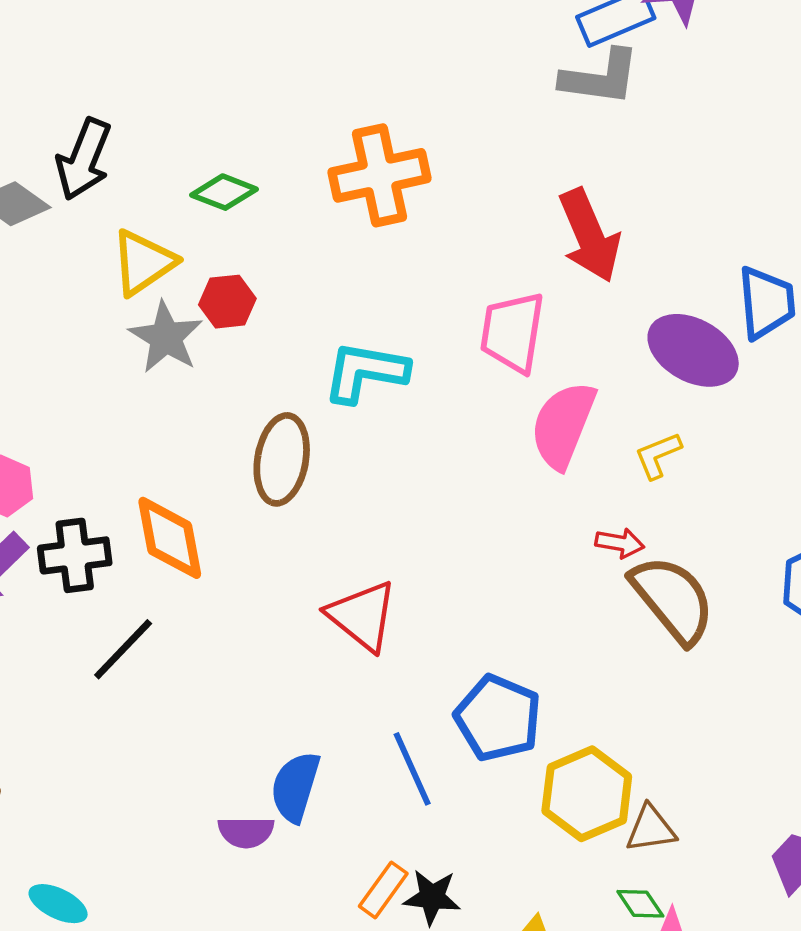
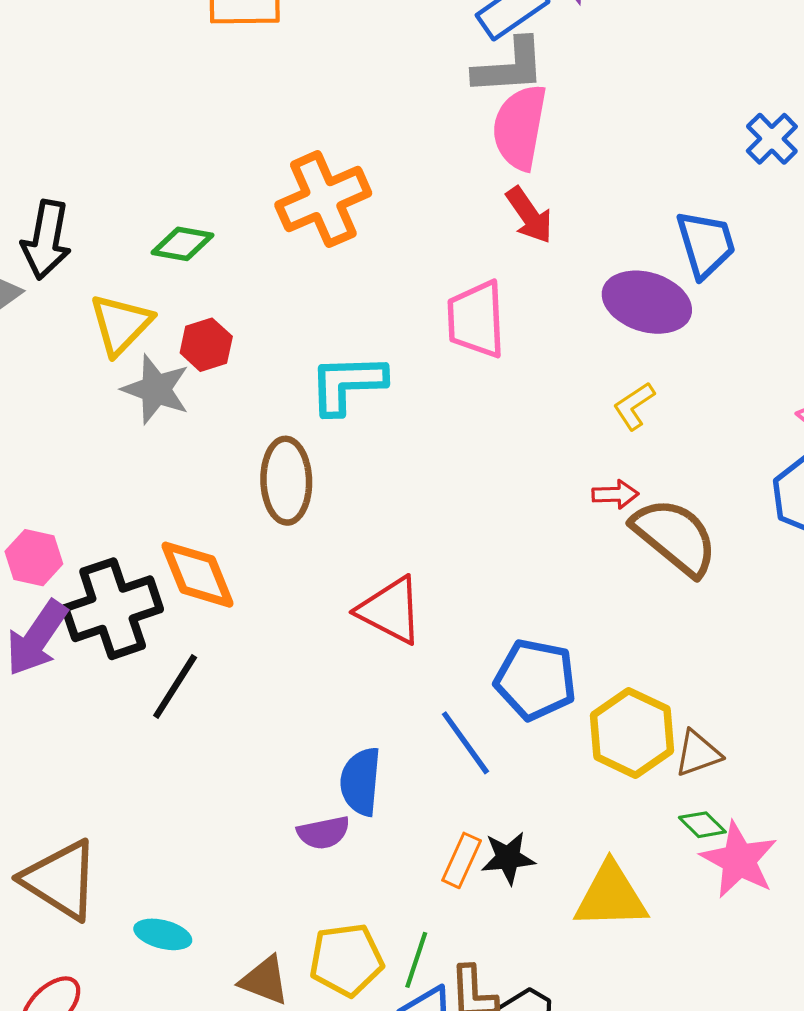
red arrow: (590, 235) -> (529, 215), size x0.7
pink semicircle: (563, 425) -> (520, 127), moved
black cross: (75, 555) -> (113, 609), size x1.4

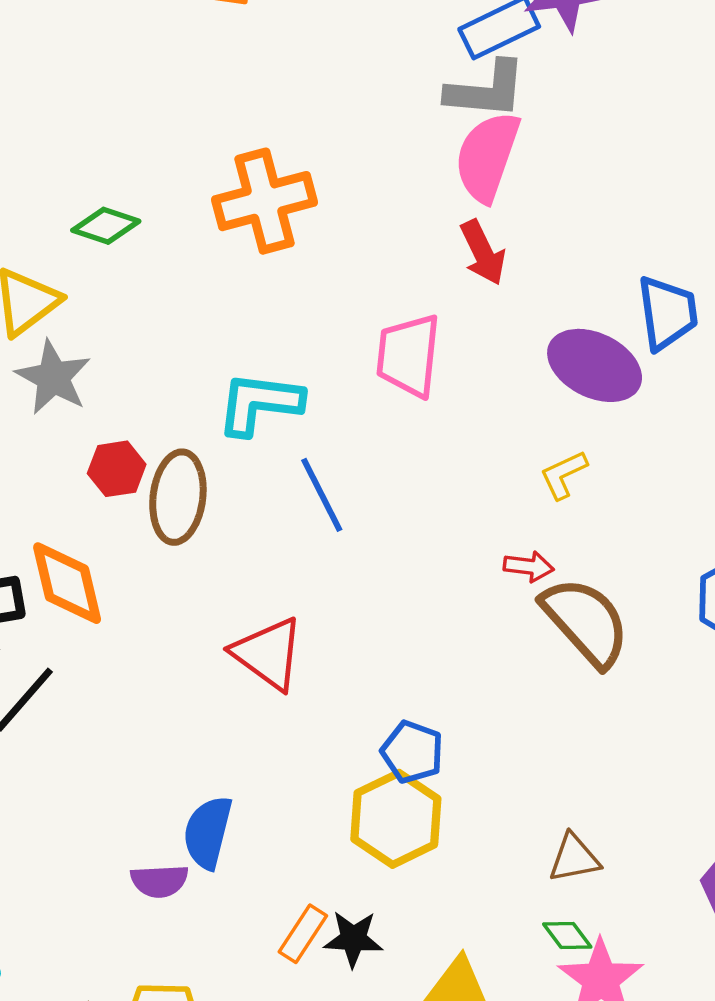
red hexagon: (206, 345) -> (117, 469), moved
blue pentagon: (535, 680) -> (412, 752), size x0.7
yellow hexagon: (632, 733) -> (396, 819), moved
blue line: (465, 743) -> (322, 495), moved

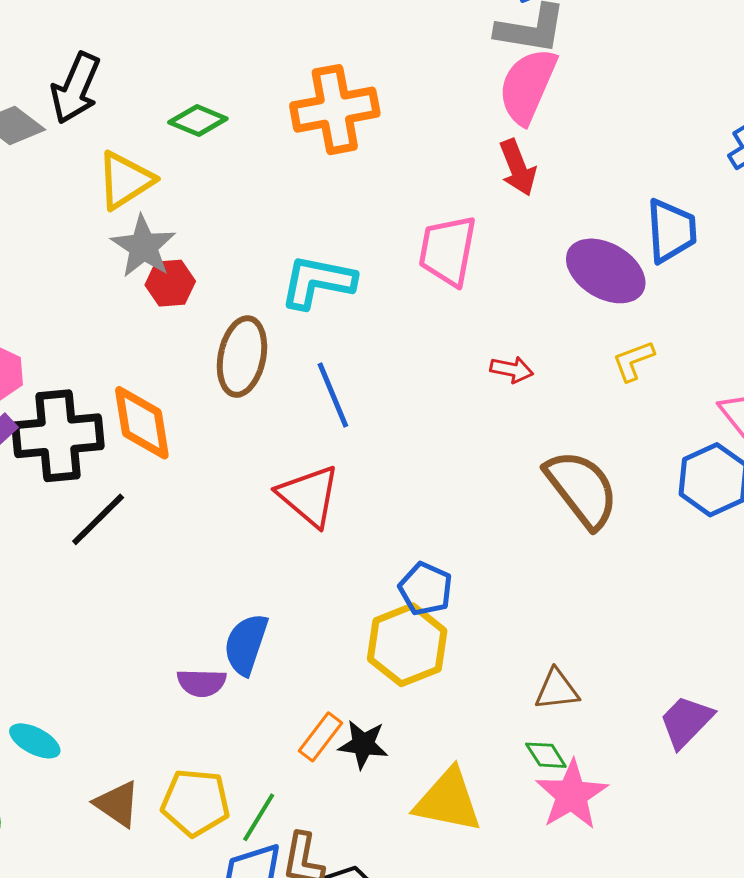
red hexagon: (117, 469) -> (170, 283), moved
yellow L-shape: (564, 475) -> (633, 361), moved
blue line: (322, 495) -> (333, 395), moved
red arrow: (529, 566) -> (512, 370), moved

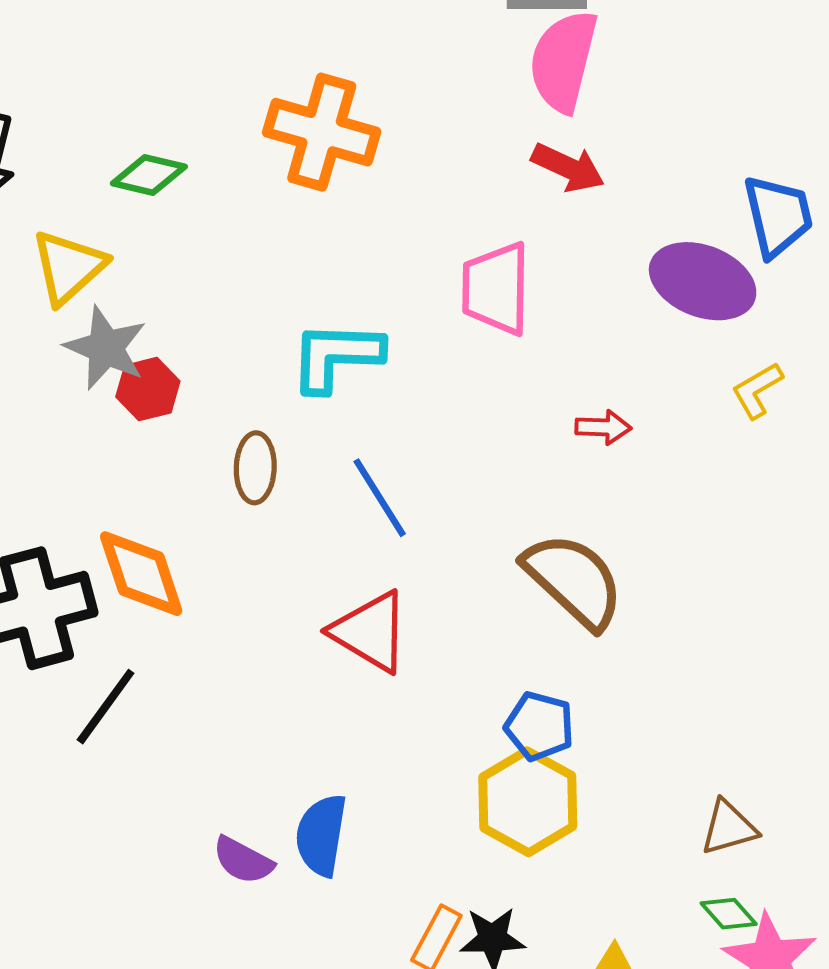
orange cross: (335, 110) -> (322, 132), turned 36
red arrow: (518, 168) -> (568, 168), turned -34
brown ellipse: (242, 357) -> (255, 468), size x0.7
brown semicircle: (582, 489) -> (574, 580), moved
purple semicircle: (202, 683) -> (243, 860), moved, turned 36

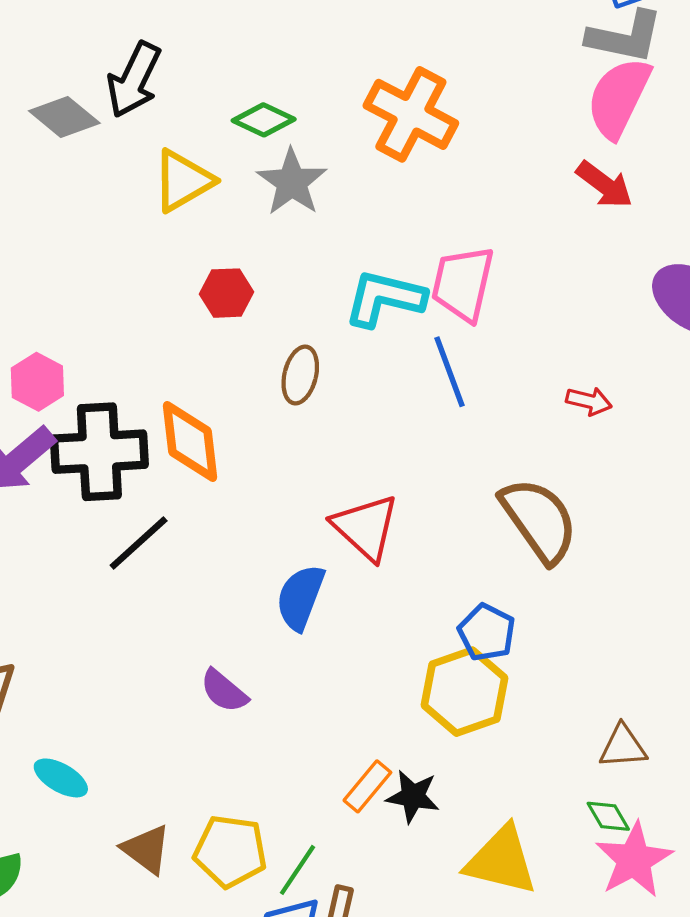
pink trapezoid: (496, 289) -> (463, 284), moved
gray star: (106, 348) -> (292, 182), moved
blue line: (380, 498) -> (449, 372), moved
blue semicircle: (321, 835) -> (300, 597), moved

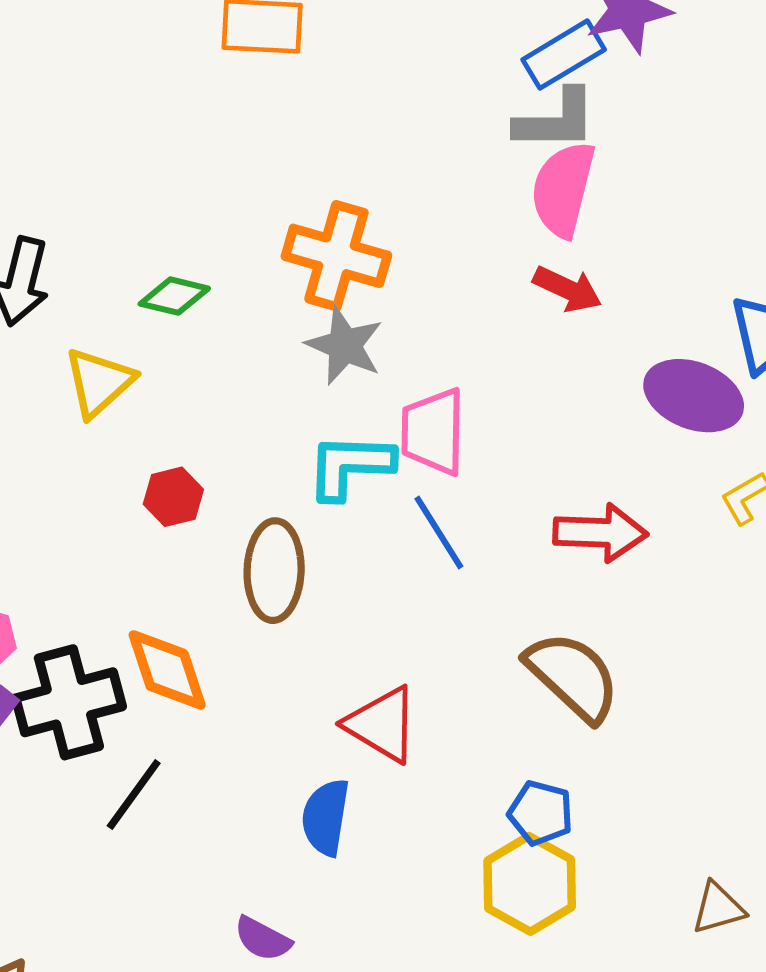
gray star: (292, 182) -> (345, 345), moved
brown ellipse: (300, 375) -> (274, 571), size x1.5
red arrow: (589, 401) -> (600, 533), size x1.8

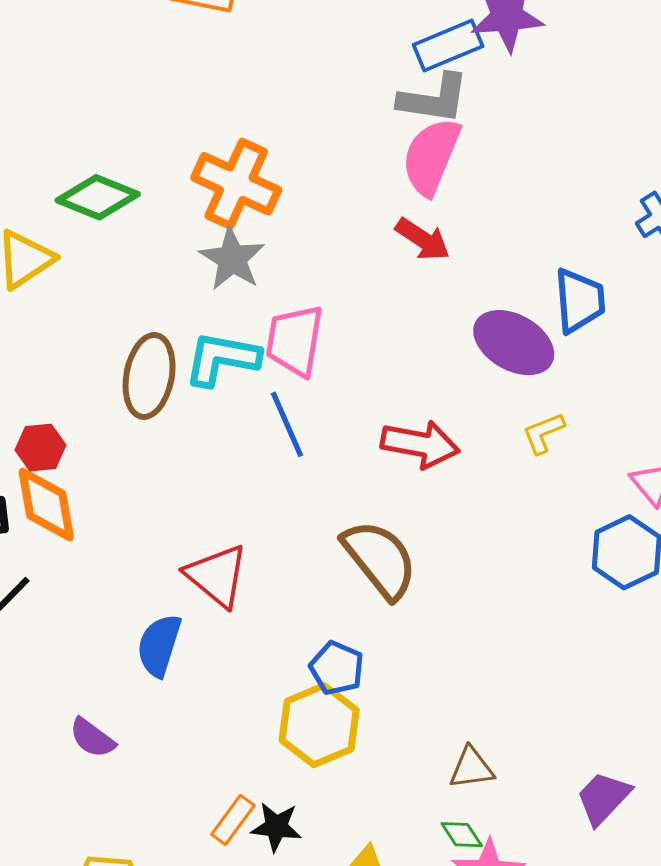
green diamond: (174, 296) -> (98, 197), size x1.4
red hexagon: (173, 497) -> (41, 448), moved
brown ellipse: (274, 571) -> (149, 376), moved

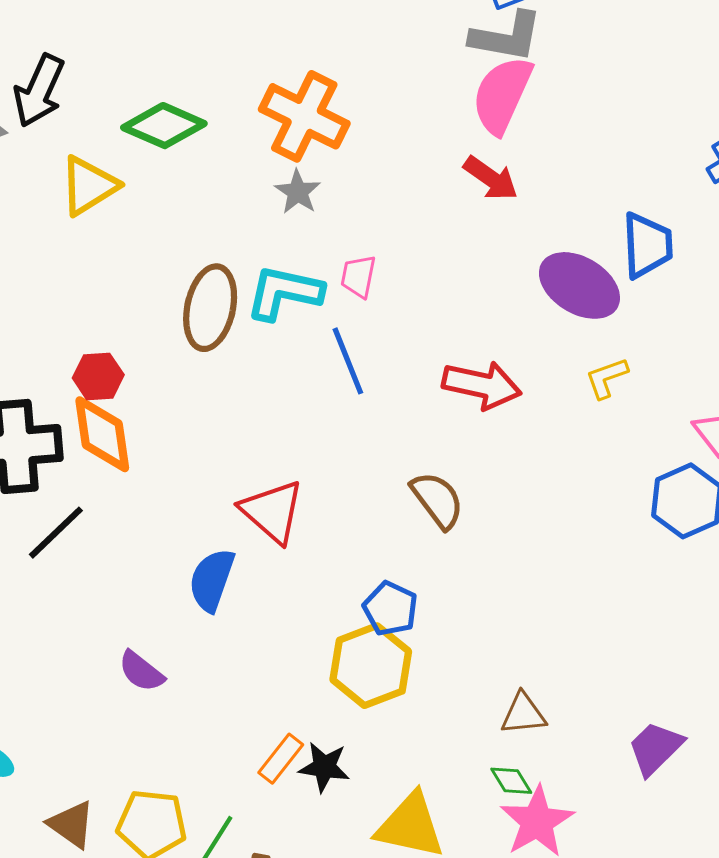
gray star: (232, 259) -> (298, 192), size x0.7
pink trapezoid: (295, 340) -> (358, 276), size x0.6
brown semicircle: (380, 559) -> (437, 500), size x0.7

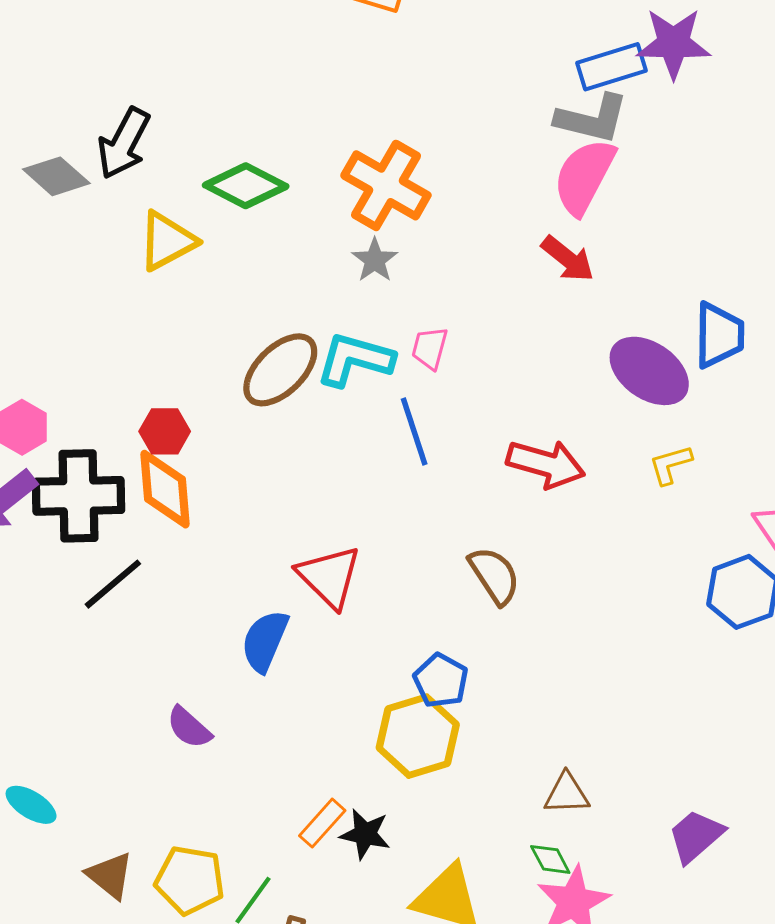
brown ellipse: (210, 308) -> (280, 370), turned 30

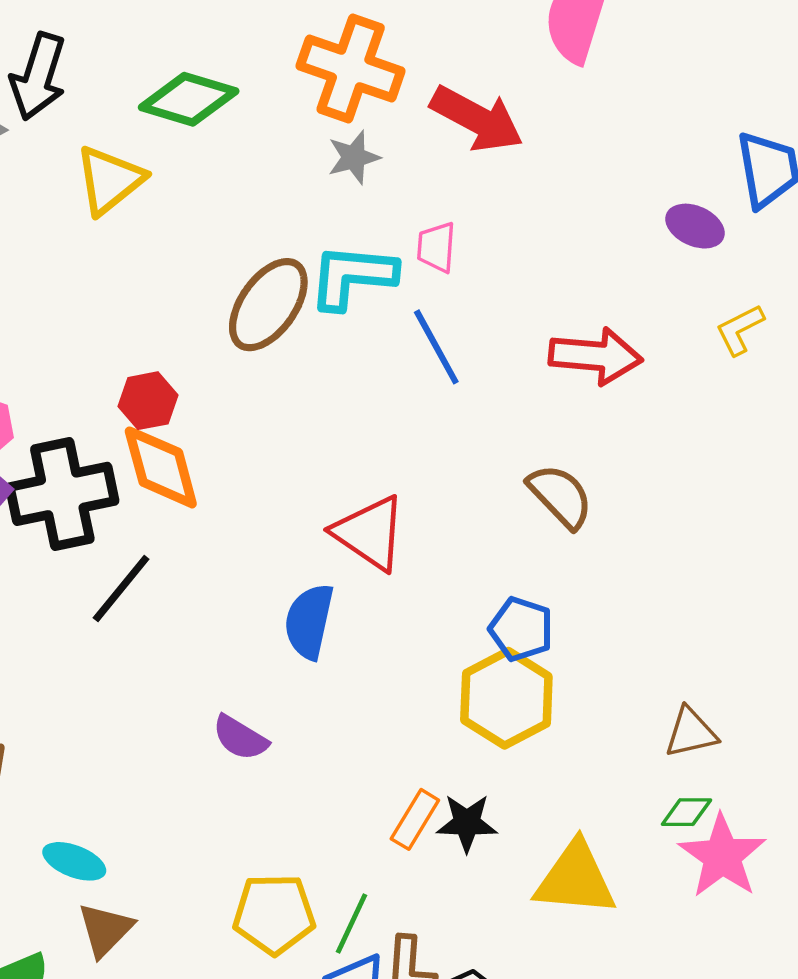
red arrow: (568, 259) -> (477, 119), moved, size x1.4
gray star: (375, 260) -> (354, 157), turned 30
purple ellipse: (649, 371) -> (695, 226), size x0.6
green diamond: (550, 859) -> (686, 812), turned -51
brown triangle: (110, 875) -> (105, 930), moved, turned 46

